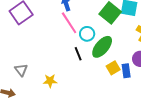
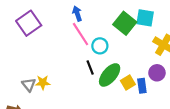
green ellipse: (102, 47) -> (110, 75), moved
yellow star: (50, 81) -> (43, 83), moved

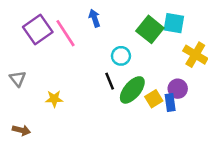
pink line: (80, 34) -> (66, 33), moved
purple circle: (157, 73) -> (178, 89), moved
gray triangle: (29, 85) -> (18, 79), moved

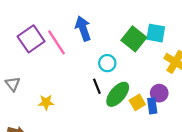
blue arrow: (95, 18) -> (83, 28), size x1.5

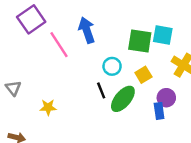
purple square: (31, 39) -> (31, 19), moved
green square: (134, 39) -> (140, 41), turned -30
yellow square: (137, 102) -> (143, 75), moved

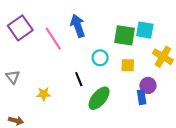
purple square: (31, 19) -> (20, 28), moved
yellow square: (143, 75) -> (128, 65), turned 32
black line: (101, 90) -> (79, 79), moved
green ellipse: (123, 99) -> (99, 98), moved

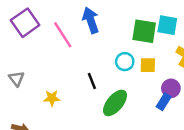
cyan circle: (100, 58) -> (125, 62), moved
blue rectangle: (142, 97) -> (164, 102), turned 40

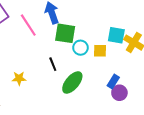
cyan square: (167, 25) -> (116, 35), moved
green square: (144, 31) -> (65, 33), moved
purple circle: (171, 88) -> (119, 93), moved

